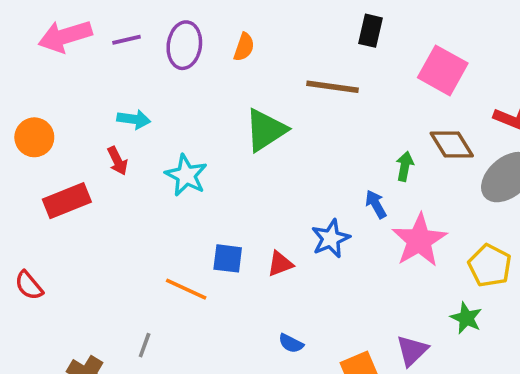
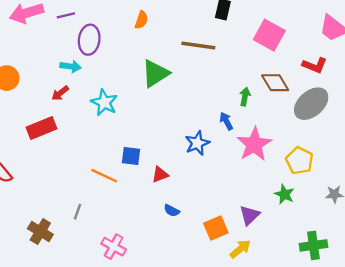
purple ellipse: (184, 45) -> (89, 40), moved
red arrow: (117, 161) -> (60, 93), turned 78
red rectangle: (67, 201) -> (42, 128), moved
red triangle: (280, 264) -> (160, 175), moved

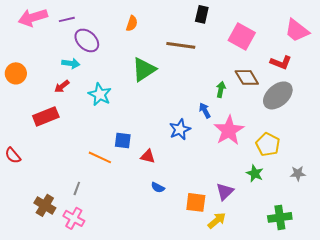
purple ellipse: (89, 40) -> (87, 40), turned -55
red triangle: (160, 175) -> (148, 156), turned 35
orange square: (216, 228) -> (196, 202), turned 30
pink cross: (114, 247) -> (74, 218), moved

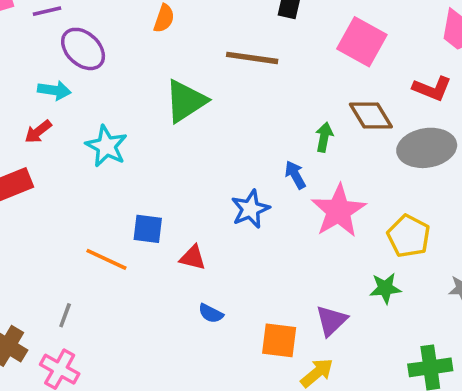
gray ellipse: (278, 95) -> (427, 148), turned 32
green star: (255, 173) -> (385, 288), turned -30

